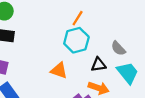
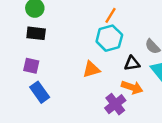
orange triangle: (59, 70) -> (91, 69), turned -36

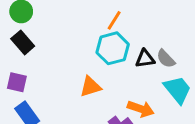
black rectangle: (36, 33) -> (23, 42), turned 42
black triangle: (132, 63) -> (145, 59), moved

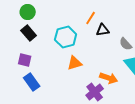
cyan hexagon: (113, 48) -> (66, 37), moved
black triangle: (145, 59) -> (103, 30), moved

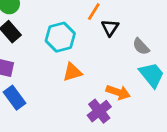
black triangle: (103, 30) -> (110, 28), turned -48

